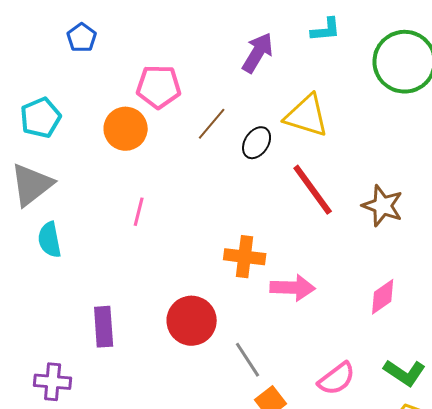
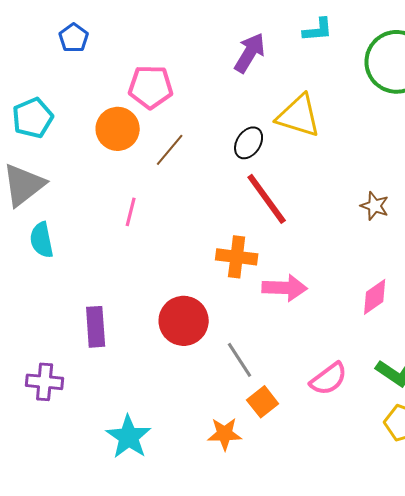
brown line: (212, 124) -> (170, 150), moved
red line: (313, 190) -> (267, 199), moved
brown star: (383, 206) -> (375, 206), size x0.7

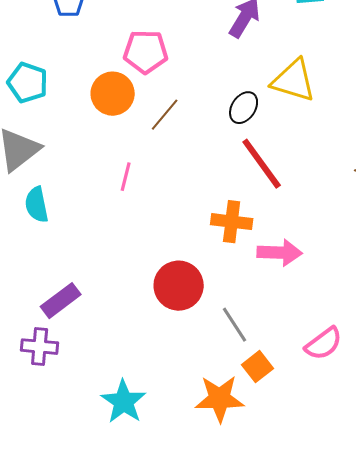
cyan pentagon: (33, 118) -> (28, 83), turned -30
purple rectangle: (96, 327) -> (61, 301), moved, turned 57
orange star: (225, 434) -> (220, 399), size x1.4

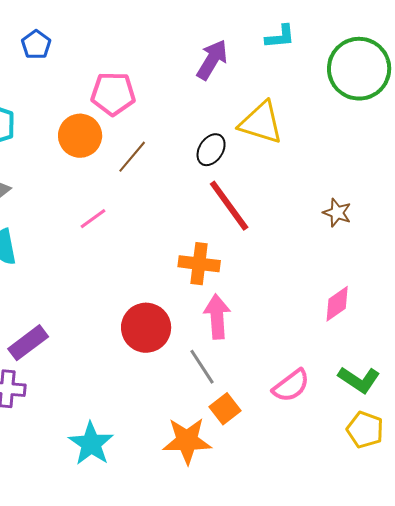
pink line: (126, 177) -> (93, 219), turned 40
pink arrow: (280, 253) -> (217, 317), moved, turned -96

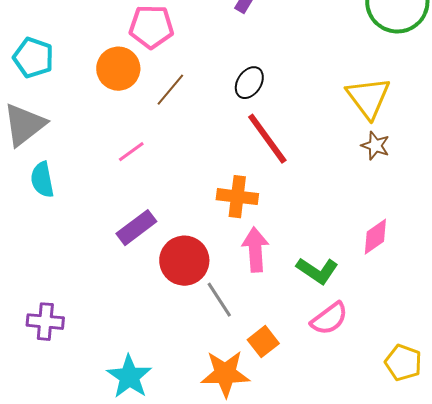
yellow triangle: (261, 123) -> (368, 98), moved, turned 36
purple rectangle: (28, 343) -> (136, 228), moved
gray line: (202, 367) -> (219, 300), moved
green L-shape: (359, 380) -> (317, 271), moved

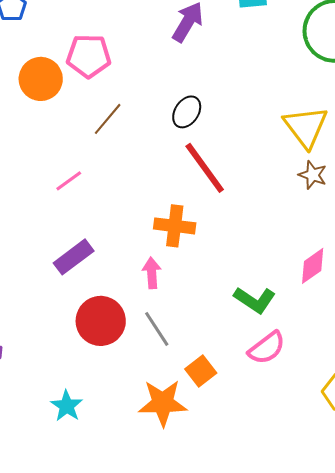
orange circle: (118, 69) -> (41, 79), moved
pink arrow: (255, 250) -> (152, 273), moved, size x0.7
red circle: (184, 261) -> (101, 321), moved
cyan star: (129, 377) -> (67, 406), size x0.7

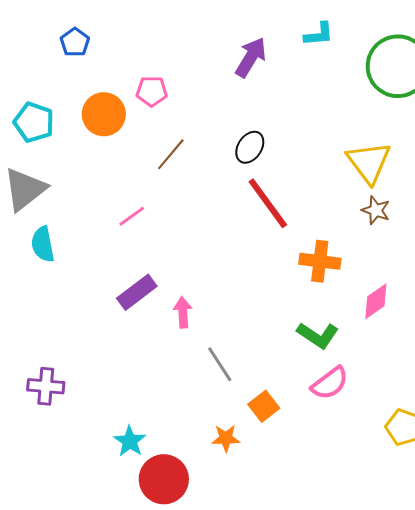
pink pentagon: (89, 56) -> (152, 91), size x0.7
orange cross: (175, 226) -> (320, 261), moved
pink arrow: (152, 273) -> (183, 312), moved
red circle: (101, 321) -> (164, 479), moved
orange star: (163, 403) -> (226, 438), size x0.6

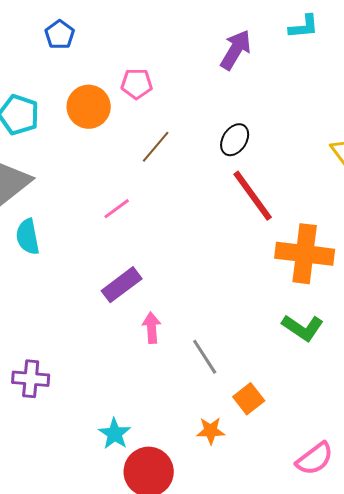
orange cross: (320, 261) -> (305, 254), size x1.4
pink arrow: (183, 312) -> (152, 328), moved
pink semicircle: (330, 383) -> (315, 459), moved

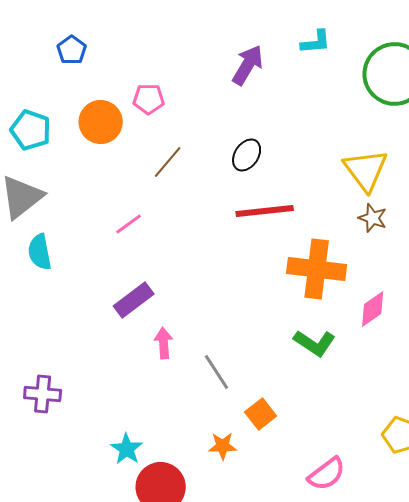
red line: (253, 196) -> (265, 211), turned -60

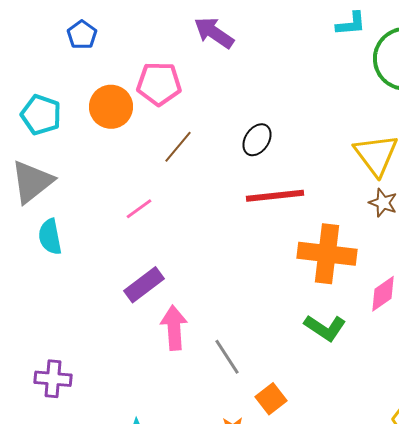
cyan L-shape: (316, 42) -> (351, 24), moved
purple arrow: (248, 65) -> (214, 33), moved, turned -87
pink pentagon: (149, 99) -> (159, 84), size x1.4
pink arrow: (164, 343) -> (174, 328), size x1.4

